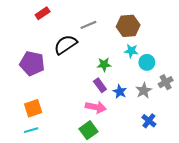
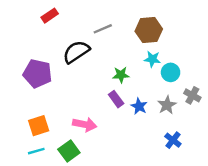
gray cross: (166, 82) -> (192, 95), turned -32
pink arrow: (96, 107) -> (85, 124), moved
green square: (88, 130) -> (69, 151), moved

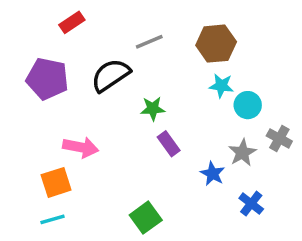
purple pentagon: (37, 74) -> (47, 79), moved
green star: (121, 75) -> (153, 109), moved
blue star: (139, 106) -> (213, 174), moved
pink arrow: (85, 124) -> (81, 147), moved
green square: (69, 151) -> (146, 218), moved

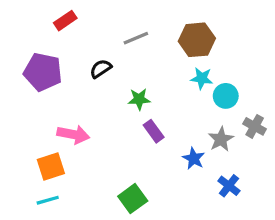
black semicircle: (111, 75) -> (101, 69), size x0.6

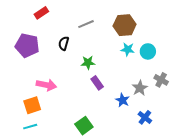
black semicircle: (101, 69) -> (64, 43), turned -40
cyan circle: (226, 96) -> (148, 51), moved

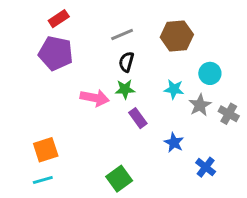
black semicircle: (64, 43) -> (126, 62), moved
purple pentagon: (27, 45) -> (56, 53), moved
cyan star: (128, 49) -> (174, 89), moved
pink arrow: (46, 85) -> (95, 98), moved
gray star: (140, 88) -> (200, 105), moved

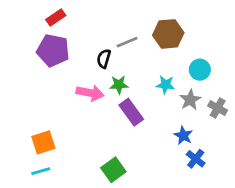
gray line: (122, 34) -> (127, 42), moved
black semicircle: (126, 62) -> (104, 59), moved
purple rectangle: (138, 118) -> (131, 112), size x1.4
blue star: (174, 143) -> (183, 135), moved

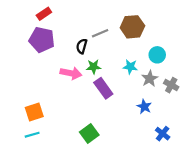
blue cross: (196, 159) -> (163, 134), moved

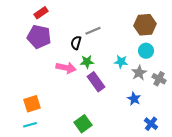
brown hexagon: (132, 27) -> (145, 25), moved

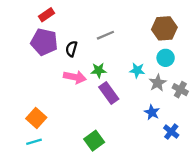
black semicircle: (76, 43) -> (71, 49), moved
orange square: (32, 104) -> (36, 118), turned -30
blue cross: (151, 124) -> (171, 132), moved

